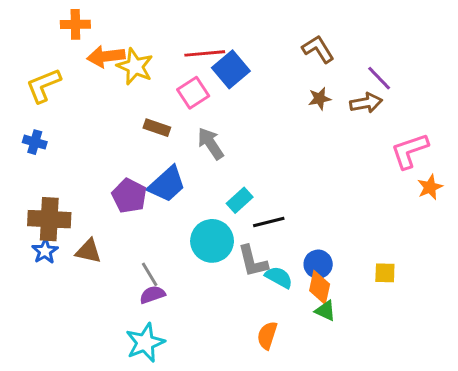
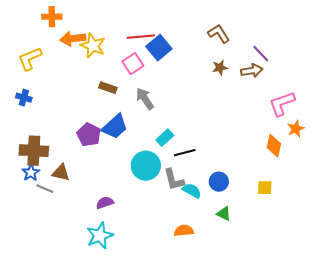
gray line: (150, 274) -> (45, 189), moved, turned -36
orange diamond: (320, 287) -> (274, 146), moved
orange semicircle: (267, 335) -> (184, 231), turned 66

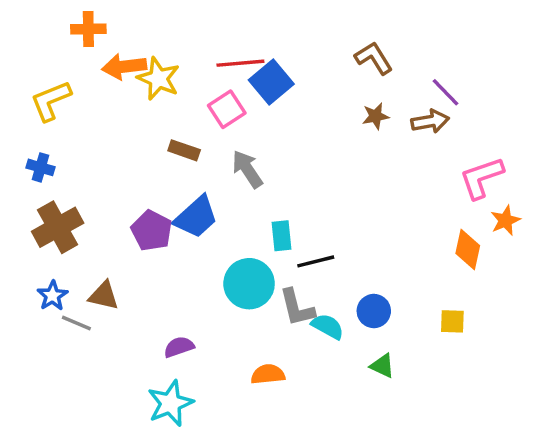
cyan rectangle: (165, 138) -> (281, 236), turned -54
brown cross: (34, 151) -> (58, 227), moved, turned -32
orange semicircle: (184, 231) -> (268, 374), moved

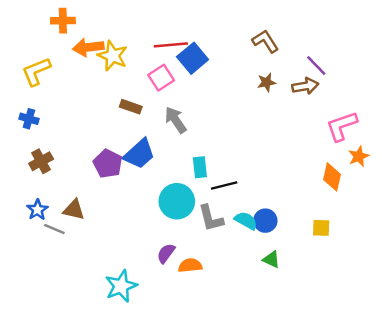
brown cross: (58, 227) -> (41, 161), size x0.7
cyan semicircle: (328, 326) -> (246, 221), moved
purple semicircle: (179, 347) -> (166, 253), moved, turned -35

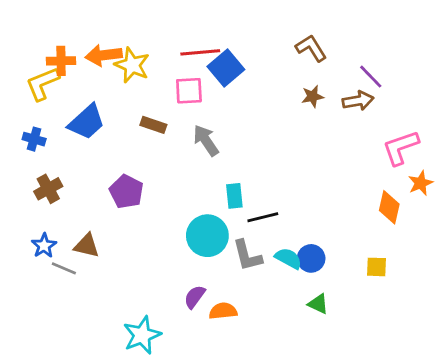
orange cross: (63, 21) -> (61, 61), moved
pink square: (161, 78) -> (189, 91), turned 30
blue trapezoid: (139, 154) -> (87, 122), moved

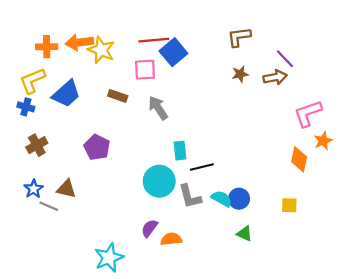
brown L-shape: (311, 48) -> (239, 37), turned -65
yellow L-shape: (43, 84) -> (32, 81), moved

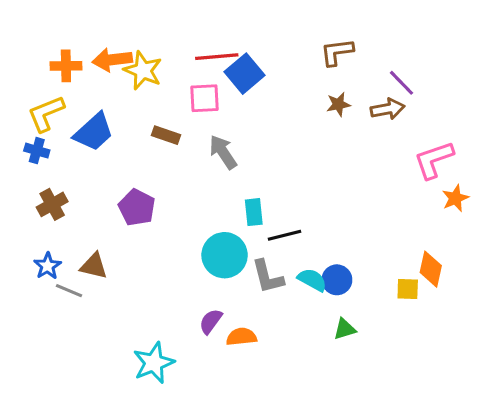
orange diamond: (299, 159) -> (431, 269), moved
green triangle: (244, 234) -> (345, 329), turned -42

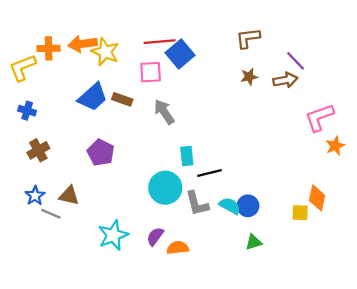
yellow L-shape: (46, 114) -> (23, 68), moved
blue trapezoid: (94, 132) -> (93, 97), moved
cyan star: (154, 363) -> (113, 235), moved

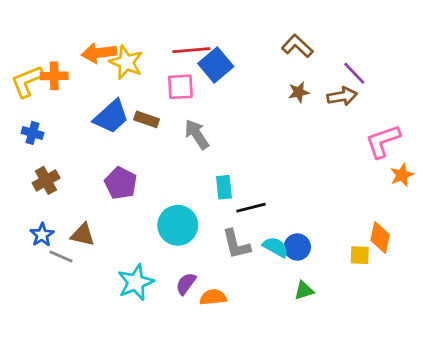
brown L-shape: (248, 38) -> (297, 46), turned 50
orange cross: (49, 48) -> (54, 76), moved
cyan circle: (165, 188) -> (178, 225), moved

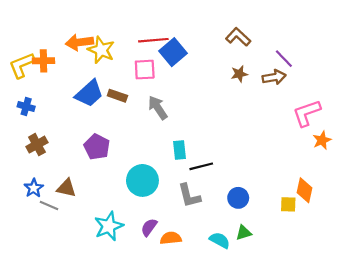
cyan semicircle: (276, 247) -> (220, 240), moved

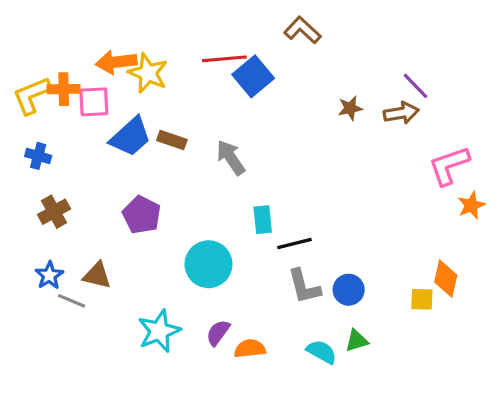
brown L-shape: (238, 37) -> (302, 30), moved
pink square: (145, 70) -> (94, 102), moved
gray L-shape: (189, 196) -> (304, 287), moved

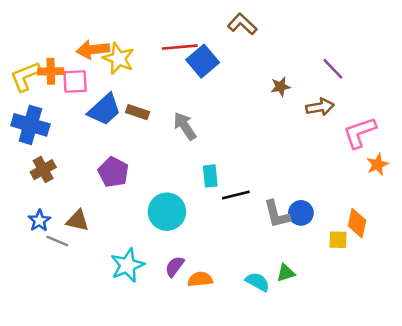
brown arrow: (401, 113) -> (320, 107), moved
blue cross: (38, 156) -> (30, 125), size x1.8
gray L-shape: (304, 287) -> (277, 214), moved
blue circle: (349, 290) -> (301, 213), moved

